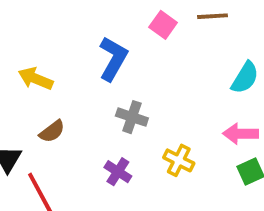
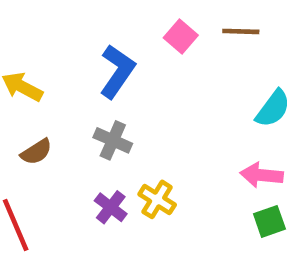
gray cross: (132, 117) -> (113, 140), moved
yellow cross: (179, 160) -> (157, 199), moved

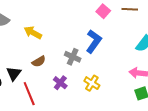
blue L-shape: (117, 71) -> (94, 41), moved
purple cross: (111, 207) -> (60, 83), moved

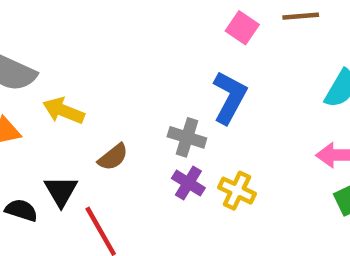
yellow arrow: (33, 33) -> (64, 111), moved
purple cross: (60, 83) -> (188, 183), moved

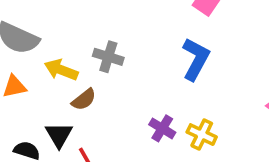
gray cross: (187, 137) -> (108, 57), moved
brown semicircle: (113, 157) -> (84, 100), moved

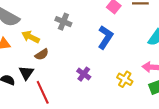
gray cross: (108, 57) -> (63, 22), moved
yellow cross: (202, 135) -> (125, 79), moved

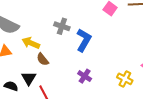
blue L-shape: (105, 37) -> (84, 40), moved
brown semicircle: (42, 54) -> (43, 59), turned 88

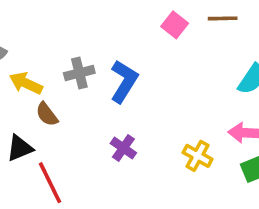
gray cross: (62, 26) -> (79, 73), moved, turned -35
black triangle: (29, 78) -> (20, 148), turned 35

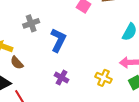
gray cross: (79, 73) -> (31, 23), moved

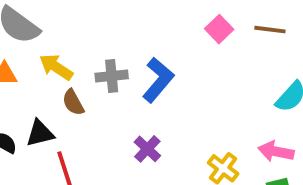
gray cross: (31, 23) -> (112, 76), moved

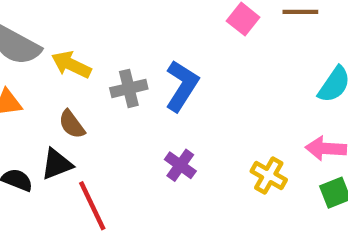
yellow arrow: (56, 67) -> (71, 65), moved
brown semicircle: (73, 102) -> (72, 124), moved

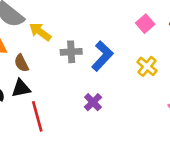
brown semicircle: (72, 124) -> (21, 63), moved
yellow cross: (269, 176) -> (147, 66), moved

